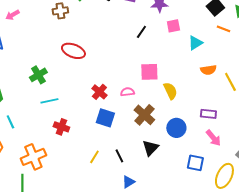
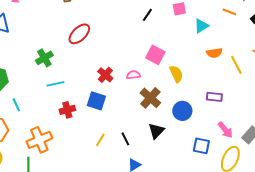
red ellipse: (73, 51) -> (79, 34), turned -65
pink square: (149, 72) -> (155, 55), turned 30
blue square: (105, 118) -> (96, 101), moved
red cross: (61, 127) -> (67, 110), turned -35
pink arrow: (213, 138) -> (225, 130), moved

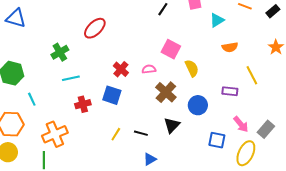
yellow line: (236, 65) -> (252, 75), moved
black line: (125, 139) -> (141, 133), turned -48

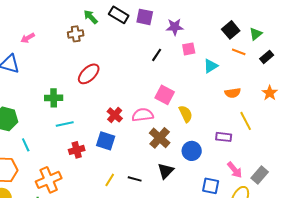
orange semicircle: (230, 47) -> (233, 93), moved
green cross: (60, 52) -> (54, 98), turned 30
pink semicircle: (149, 69) -> (143, 115), size x1.5

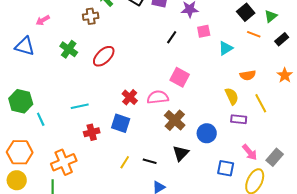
green cross: (54, 98) -> (69, 49), moved, turned 36
yellow semicircle: (186, 114) -> (232, 96), moved
cyan line: (26, 145) -> (41, 119), moved

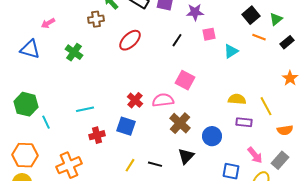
red ellipse: (104, 56) -> (130, 40), moved
orange semicircle: (248, 75) -> (285, 130), moved
yellow semicircle: (232, 96) -> (237, 99), turned -60

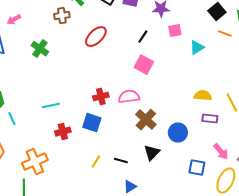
pink square: (185, 80) -> (144, 65), moved
red cross: (135, 100) -> (101, 97), turned 35

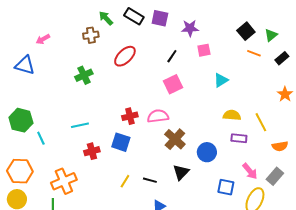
cyan triangle: (197, 48) -> (221, 80), moved
green cross: (40, 49) -> (84, 75), moved, turned 30
pink square: (144, 65) -> (173, 84), turned 36

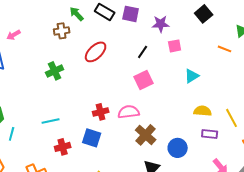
black square: (246, 31) -> (204, 14), moved
cyan line: (41, 138) -> (12, 134), turned 40

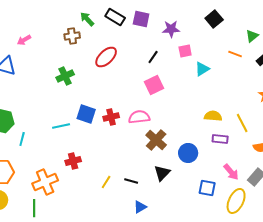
cyan triangle: (192, 76) -> (202, 69), moved
blue square: (92, 138) -> (86, 114), moved
red cross: (63, 147) -> (73, 161), moved

